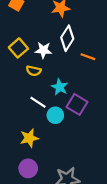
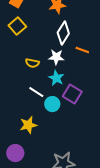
yellow square: (18, 48) -> (17, 26), moved
white star: (43, 50) -> (56, 57), moved
purple circle: (28, 168) -> (15, 153), moved

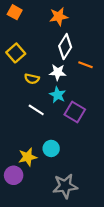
yellow square: (17, 26) -> (16, 53), moved
cyan circle: (52, 104) -> (51, 148), moved
yellow star: (28, 125) -> (28, 157), moved

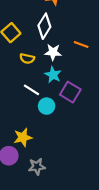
white diamond: (65, 47) -> (44, 26), moved
cyan circle: (51, 148) -> (47, 106), moved
gray star: (65, 186) -> (37, 167), moved, size x0.7

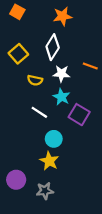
cyan circle: (47, 106) -> (54, 139), moved
yellow star: (23, 137) -> (49, 161), moved, turned -30

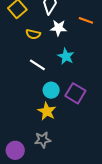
cyan star: (61, 97) -> (66, 56), moved
purple square: (79, 115) -> (75, 93), moved
purple circle: (16, 180) -> (15, 150), moved

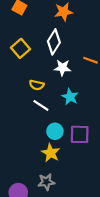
yellow semicircle: (33, 34) -> (37, 85), moved
purple square: (75, 93) -> (80, 134), turned -30

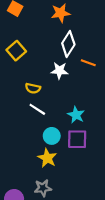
white diamond: (54, 42) -> (68, 44), moved
cyan star: (70, 97) -> (76, 115), moved

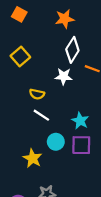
yellow star: (47, 158) -> (33, 158), moved

